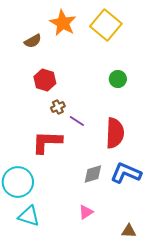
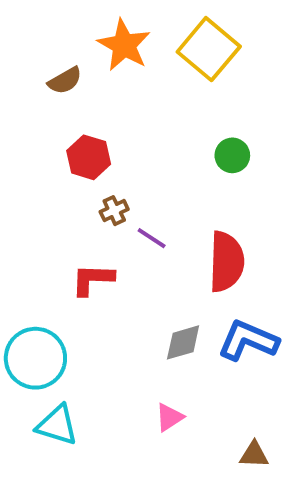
red L-shape: (47, 142) -> (93, 279), size x0.7

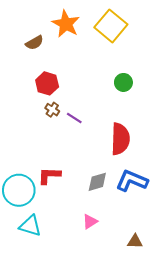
brown cross: (114, 211) -> (52, 110), moved, turned -32
purple line: (152, 238) -> (74, 118), moved
red L-shape: (93, 279) -> (49, 176), moved

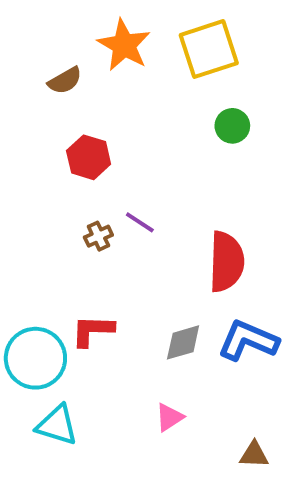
yellow square: (111, 26) -> (209, 49), turned 32
green circle: (123, 82) -> (232, 126), moved
brown cross: (52, 110) -> (98, 236), moved, turned 32

